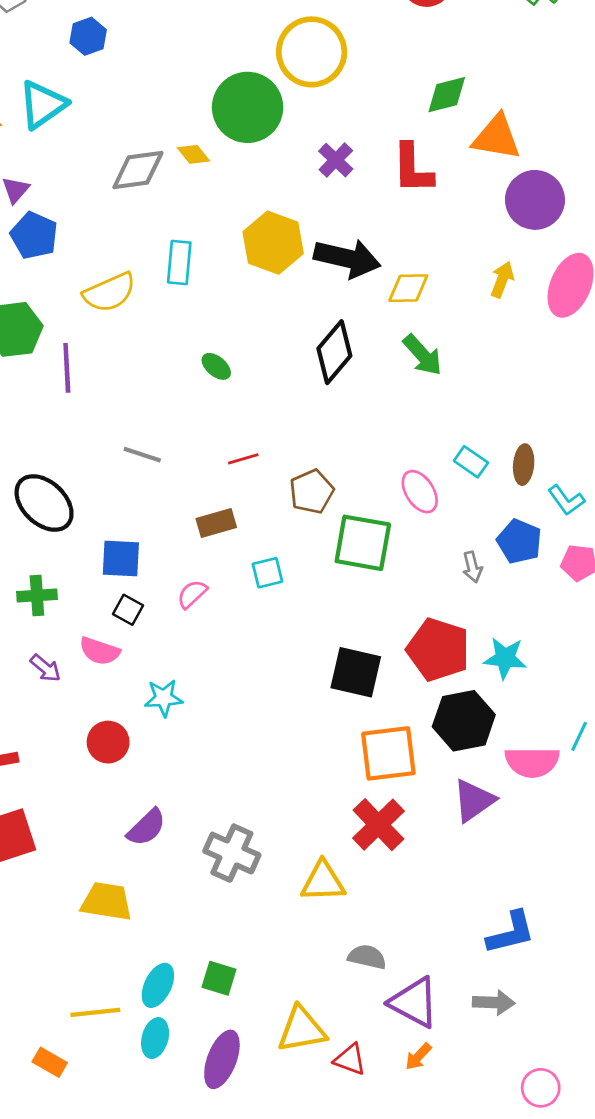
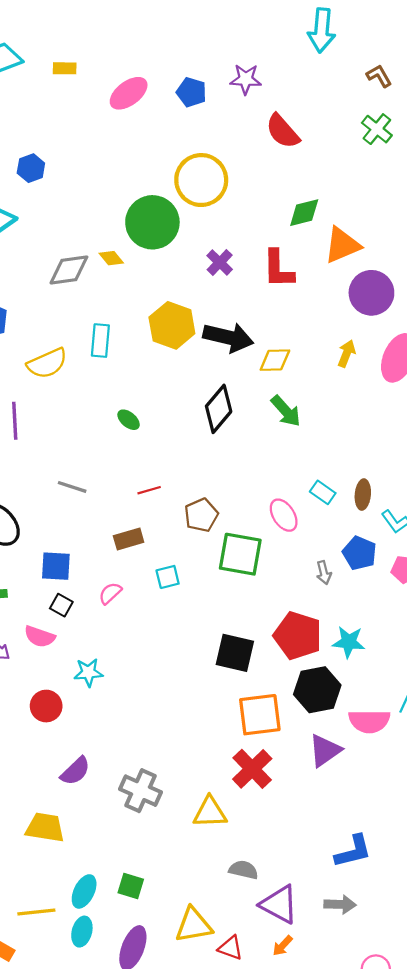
orange triangle: (497, 137) -> (342, 245), turned -33

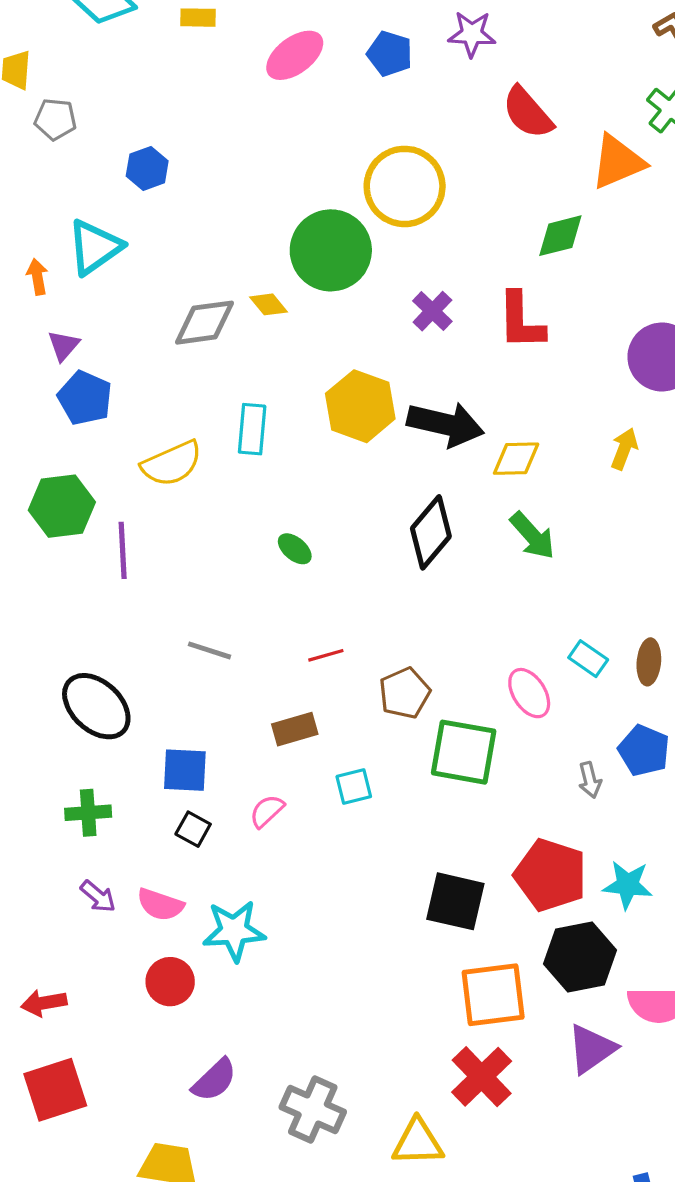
orange triangle: (342, 245) -> (618, 162), moved
pink semicircle: (40, 637) -> (160, 905), moved
cyan star: (88, 672) -> (234, 931), size x1.4

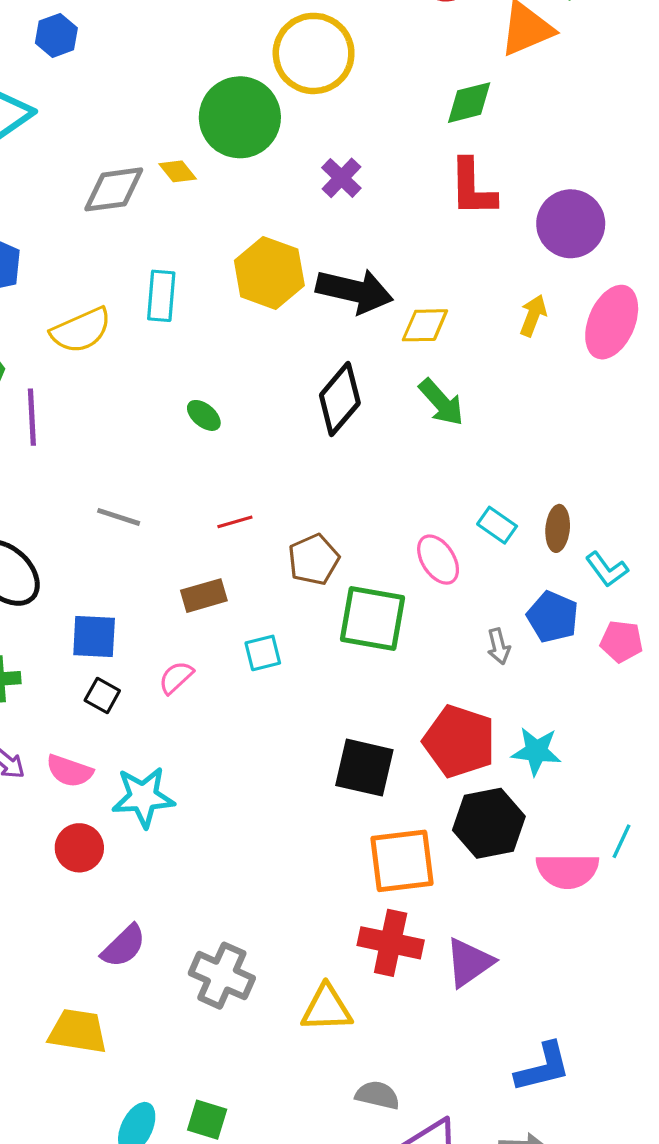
red L-shape: (521, 321) -> (472, 188), moved
purple triangle: (591, 1049) -> (469, 962), moved
red cross: (482, 1077) -> (391, 943), turned -34

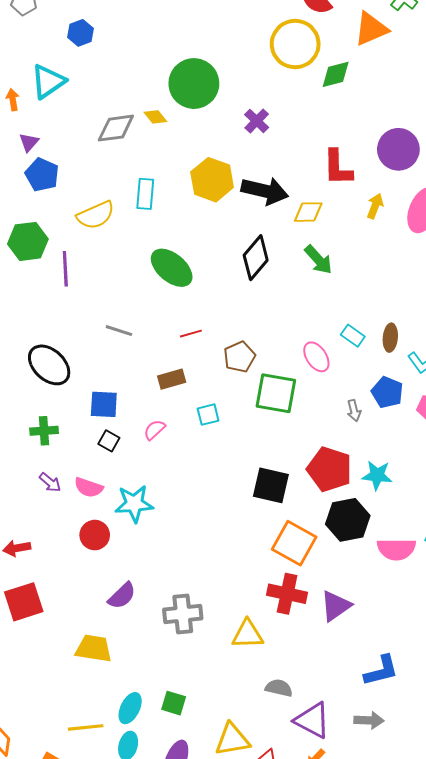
yellow circle: (314, 53) -> (295, 44), moved
red L-shape: (472, 188) -> (338, 168), moved
green ellipse: (204, 415) -> (172, 268), size x2.0
orange square: (402, 861) -> (294, 543), turned 36
gray cross: (222, 976) -> (183, 614), turned -30

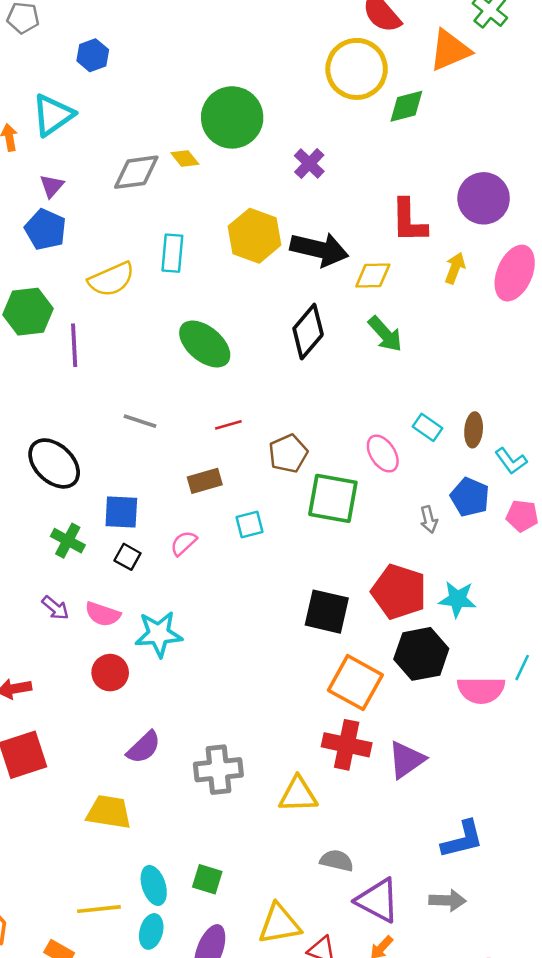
purple triangle: (29, 142) -> (52, 186), moved
green cross: (44, 431) -> (68, 541), moved, turned 32
cyan ellipse: (130, 708) -> (154, 885), turned -44

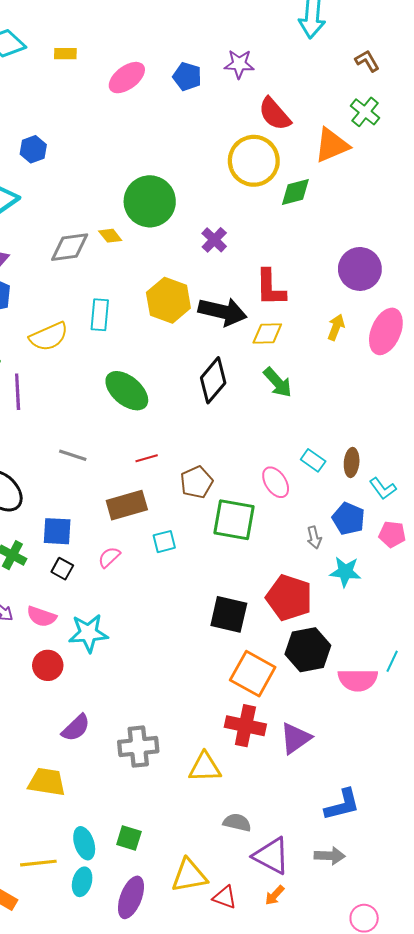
red L-shape: (409, 221) -> (270, 288), moved
brown rectangle: (205, 481) -> (127, 505), size x1.4
cyan star: (457, 599) -> (345, 572), moved

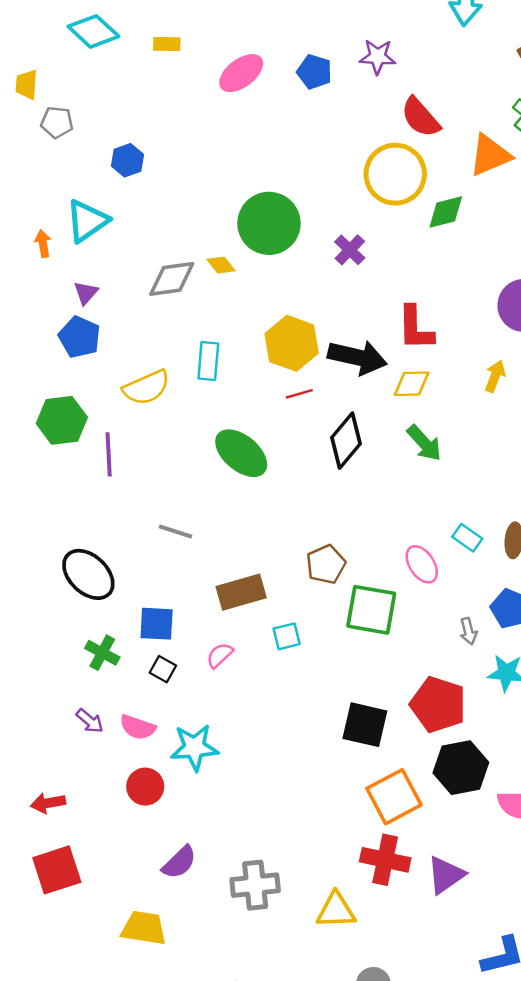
purple cross: (214, 240) -> (350, 250), moved
red line: (147, 458) -> (299, 394), moved
orange square: (253, 674) -> (394, 797), turned 33

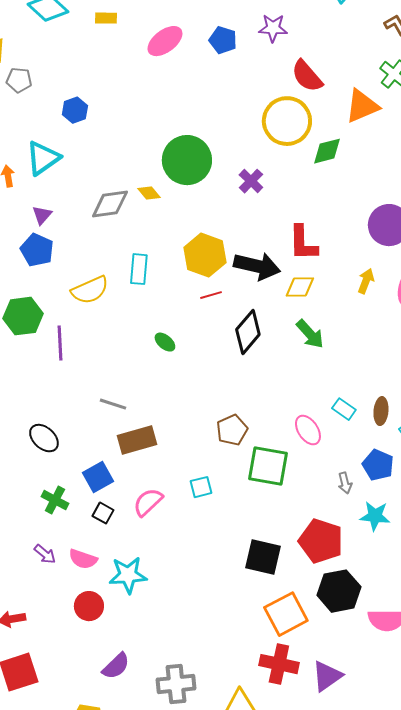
green ellipse: (241, 453) -> (165, 342), size x0.5
black ellipse: (88, 574) -> (44, 438), size x0.7
brown rectangle: (241, 592) -> (137, 440), moved
blue square: (157, 624) -> (98, 477), turned -32
pink semicircle: (220, 655) -> (148, 502), size x1.4

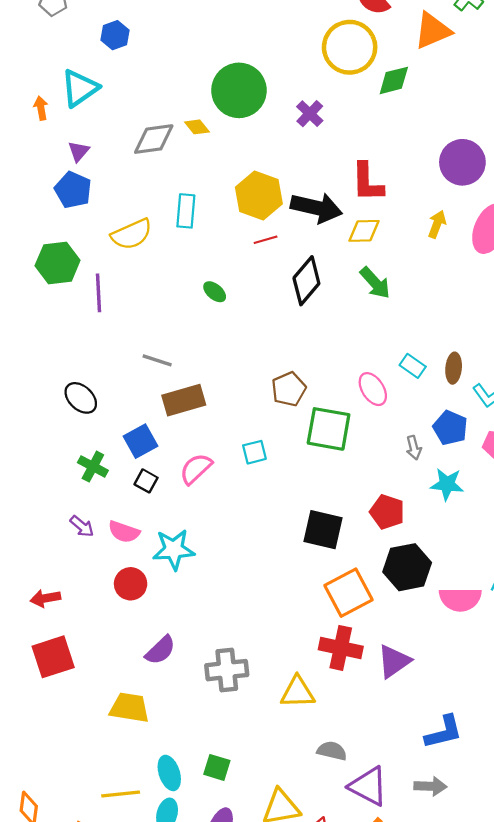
red pentagon: (321, 541) -> (387, 512), size x0.7

